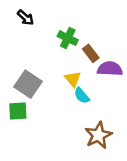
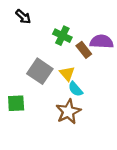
purple semicircle: (110, 69) -> (102, 42), moved
gray square: (28, 84) -> (40, 71), moved
brown star: (98, 135) -> (68, 112), moved

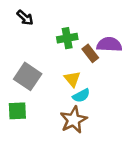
green cross: (62, 36) -> (67, 38), turned -36
gray square: (40, 71) -> (28, 76), moved
cyan semicircle: (75, 89) -> (81, 96), turned -77

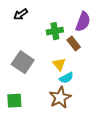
black arrow: (25, 18) -> (21, 14), turned 104
purple semicircle: (109, 45) -> (83, 22), moved, turned 108
green square: (17, 111) -> (14, 101), moved

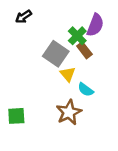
green cross: (55, 31) -> (77, 36), moved, turned -35
gray square: (23, 62) -> (56, 54), moved
cyan semicircle: (66, 78) -> (86, 90), moved, turned 64

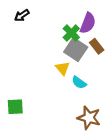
brown rectangle: (84, 50) -> (97, 46), moved
gray square: (56, 54) -> (76, 50), moved
brown star: (69, 112) -> (89, 118), moved, turned -30

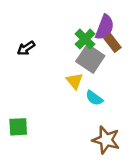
black arrow: (22, 15) -> (26, 48), moved
brown rectangle: (97, 46) -> (113, 43), moved

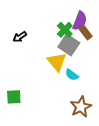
yellow triangle: (75, 81) -> (57, 62), size x1.5
brown star: (106, 140) -> (81, 107), turned 30

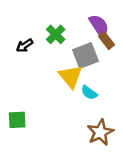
purple semicircle: (80, 21) -> (99, 26), turned -54
green cross: (65, 30) -> (56, 34), moved
gray square: (69, 45) -> (85, 55), turned 35

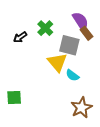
gray square: (85, 55) -> (69, 45), turned 35

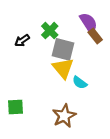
gray square: (69, 45) -> (63, 49), moved
brown star: (81, 108) -> (64, 116), moved

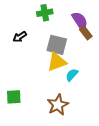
green cross: (50, 31) -> (45, 13), moved, turned 35
yellow triangle: (63, 68) -> (57, 62), turned 50
cyan semicircle: (80, 83) -> (72, 75), turned 96

